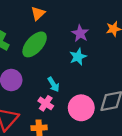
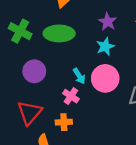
green ellipse: (35, 44) -> (59, 33), turned 48
pink circle: (81, 108) -> (105, 78), moved

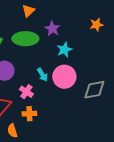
purple star: (108, 22) -> (52, 29), moved
pink cross: (71, 96) -> (26, 92), moved

